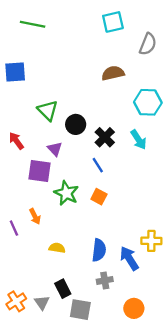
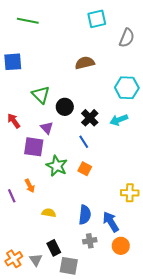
brown semicircle: (113, 73) -> (85, 63), moved
cyan arrow: (139, 140) -> (119, 120), turned 102
yellow cross: (151, 241) -> (130, 193), moved
orange circle: (134, 308) -> (121, 246), moved

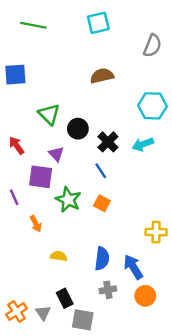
cyan square: (97, 19) -> (98, 23), moved
purple line: (12, 196) -> (14, 197), moved

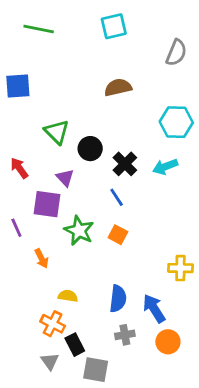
orange cross: (17, 311) -> (53, 324), moved, turned -30

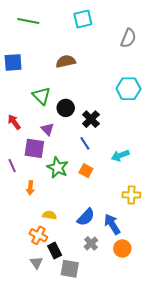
brown semicircle: (118, 87) -> (66, 61), moved
cyan arrow: (165, 167) -> (120, 155), moved
orange arrow: (41, 258) -> (30, 188), turned 32
blue semicircle: (118, 299) -> (86, 217), turned 36
gray cross: (125, 335) -> (91, 243), turned -32

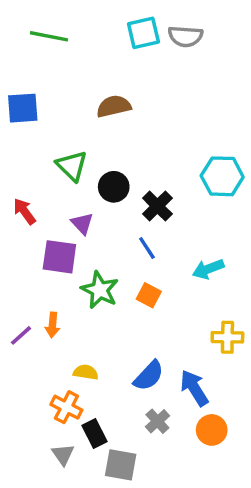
gray semicircle: (128, 38) -> (185, 36), moved, turned 72
cyan hexagon: (128, 89) -> (222, 176), moved
purple line: (12, 166) -> (21, 335), moved, turned 72

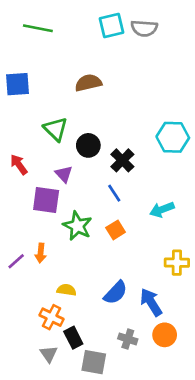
orange square: (149, 295) -> (116, 230), turned 30
gray cross: (157, 421) -> (128, 339), moved, turned -30

